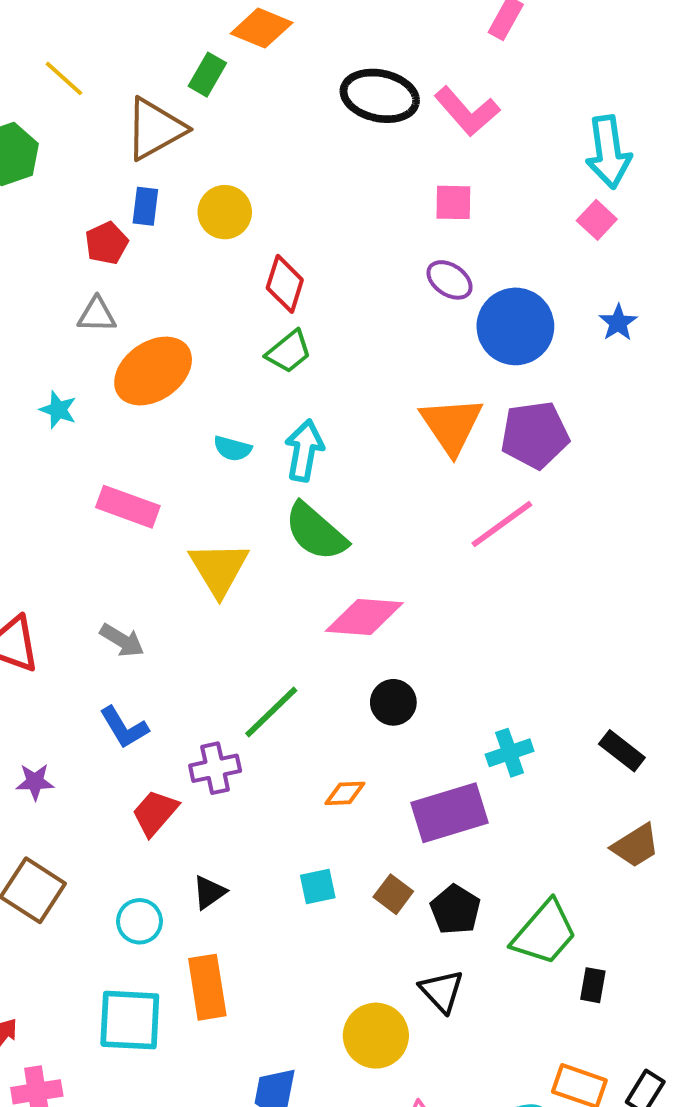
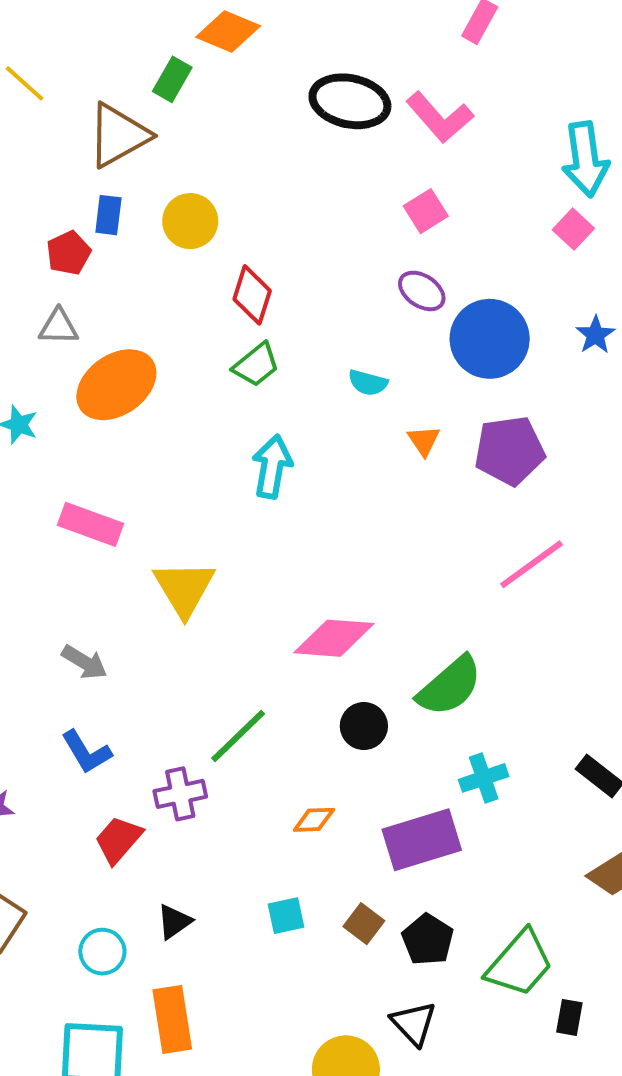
pink square: (453, 202) -> (426, 211), turned -33
orange triangle: (451, 425) -> (424, 441), size x0.5
cyan semicircle: (233, 449) -> (368, 383), moved
pink line: (502, 524) -> (532, 564), moved
green semicircle: (316, 532) -> (450, 686), moved, turned -82

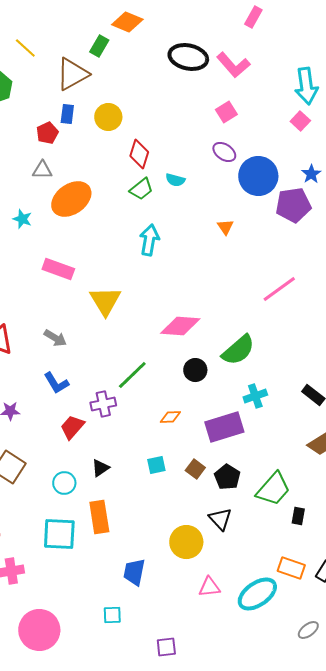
cyan semicircle: (368, 383) -> (175, 180), moved
purple pentagon: (510, 451) -> (293, 205), moved

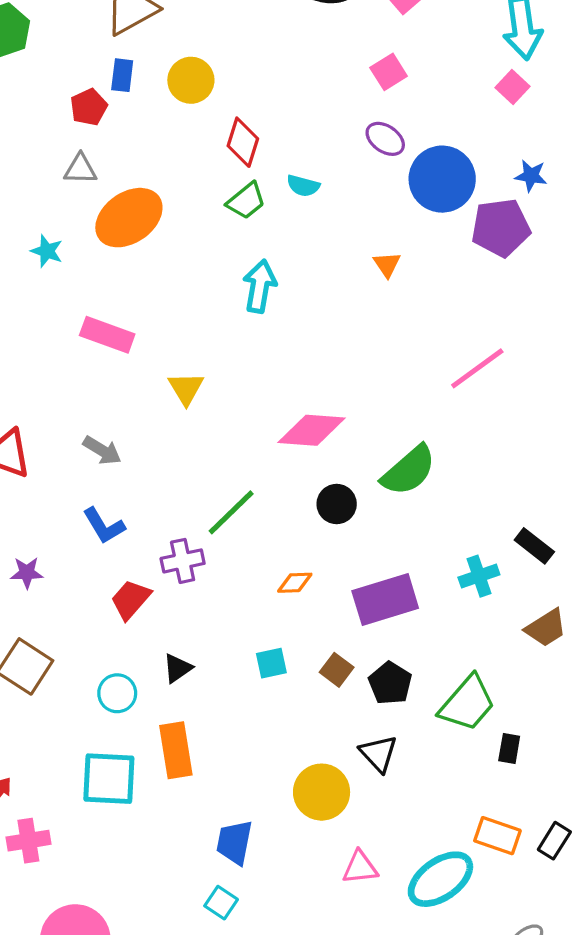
blue star: (311, 174) -> (531, 176), turned -30
yellow triangle: (105, 301) -> (186, 388), size x0.7
cyan cross: (255, 396) -> (479, 576), moved
cyan square: (112, 615) -> (221, 903), moved, turned 36

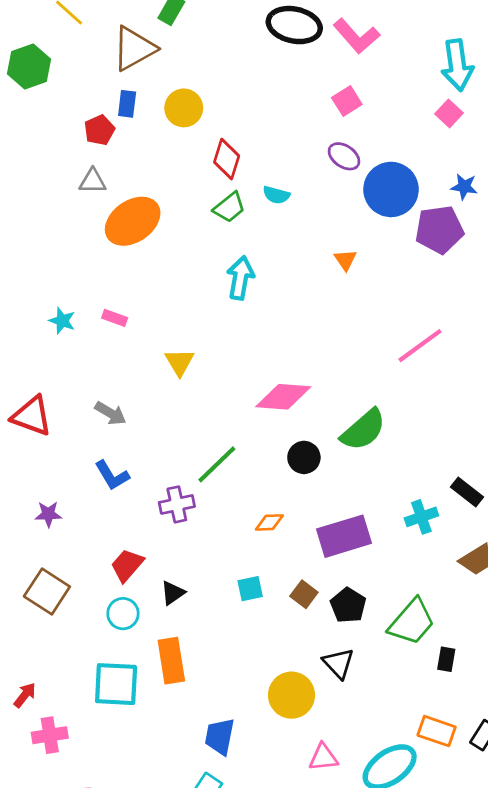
cyan star: (47, 251) -> (62, 321), moved
pink rectangle: (107, 335) -> (115, 318), size x0.6
red trapezoid: (131, 599) -> (127, 565), moved

